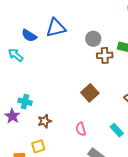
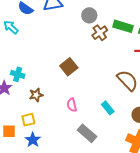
brown cross: (105, 55) -> (100, 33), turned -35
brown square: (90, 93) -> (69, 67), moved

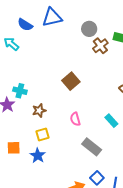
yellow square: (28, 120) -> (42, 134), moved

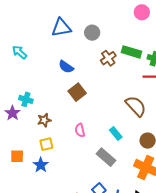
blue semicircle: (25, 25) -> (66, 67), moved
gray circle: (89, 29) -> (92, 33), moved
gray rectangle: (92, 147) -> (106, 157), moved

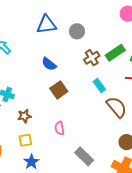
green rectangle: (132, 52) -> (115, 53), turned -54
cyan rectangle: (116, 133) -> (99, 85), moved
blue star: (41, 165) -> (31, 162), moved

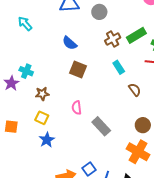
brown square: (59, 90) -> (78, 69), turned -36
brown semicircle: (117, 107) -> (135, 90), size x0.6
yellow square: (25, 140) -> (42, 118), turned 32
gray rectangle: (84, 156) -> (101, 126), moved

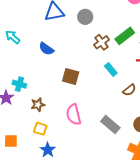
blue semicircle: (70, 43) -> (46, 49), moved
brown semicircle: (135, 90) -> (129, 90), turned 96
pink semicircle: (77, 108) -> (74, 115), size x1.5
gray rectangle: (101, 126) -> (110, 125), moved

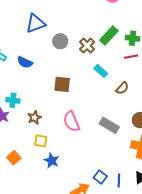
gray circle: (85, 17) -> (60, 41), moved
blue semicircle: (46, 49) -> (25, 62), moved
orange square: (11, 141) -> (14, 158), turned -32

